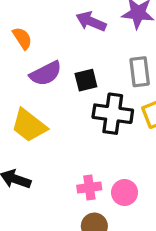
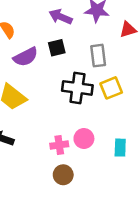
black square: (86, 80) -> (57, 48), moved
pink circle: (125, 193) -> (84, 139), moved

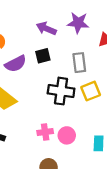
pink cross: (59, 145) -> (45, 132), moved

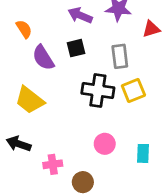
purple semicircle: (16, 64) -> (43, 58), turned 85
pink cross: (45, 132) -> (53, 164), moved

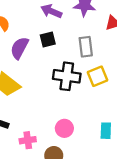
purple semicircle: (43, 58) -> (19, 48), turned 60
pink circle: (105, 144) -> (64, 128), moved

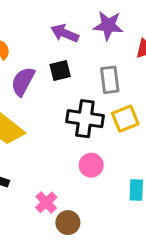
pink circle: (64, 128) -> (91, 165), moved
pink cross: (28, 140) -> (46, 202), moved, turned -35

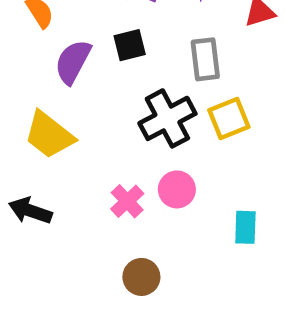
black cross: (85, 119) -> (167, 118), turned -36
pink cross: (46, 202) -> (127, 201), moved

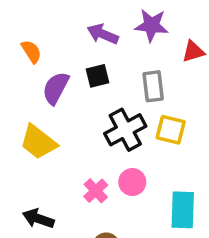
yellow square: (229, 118) -> (171, 130), turned 36
black arrow: (30, 211) -> (38, 219), moved
cyan rectangle: (245, 227) -> (183, 210), size x1.5

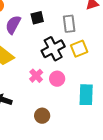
yellow square: (171, 130) -> (79, 49), turned -36
pink cross: (96, 191) -> (36, 76), moved

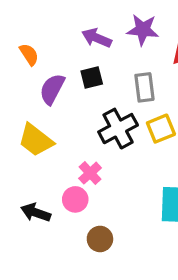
pink circle: (57, 79) -> (75, 199), moved

